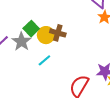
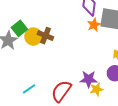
cyan line: (44, 60) -> (29, 89), moved

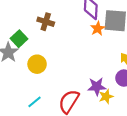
brown cross: (45, 36) -> (46, 22), moved
yellow circle: (33, 37) -> (37, 64), moved

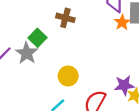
yellow circle: (37, 64) -> (68, 76), moved

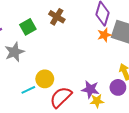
gray star: (27, 53) -> (14, 52), moved
yellow circle: (68, 76) -> (45, 79), moved

